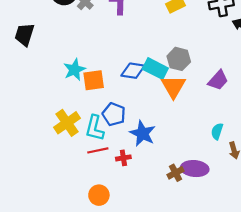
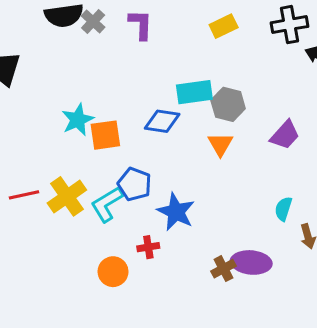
cyan rectangle: (155, 69) -> (194, 92), moved, turned -35
orange triangle: (173, 87) -> (220, 144), size x0.7
cyan L-shape: (95, 128) -> (107, 204), turned 45
red line: (98, 150) -> (24, 195), moved
orange circle: (99, 195) -> (113, 272), moved

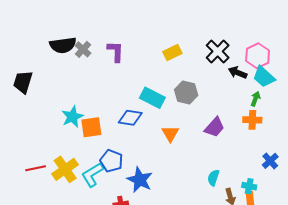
black cross: (290, 25) -> (218, 51), turned -35
cyan rectangle: (194, 92) -> (152, 98), turned 35
gray hexagon: (228, 104) -> (186, 93), moved

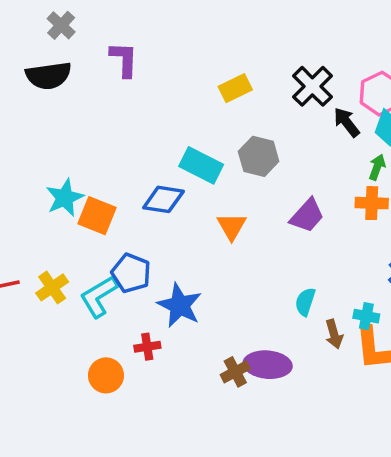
gray cross: (83, 49) -> (61, 25), moved
purple L-shape: (116, 51) -> (124, 59), moved
black arrow: (238, 73) -> (347, 122), turned 30
orange square: (91, 127) -> (97, 216), turned 30
yellow cross: (65, 169) -> (52, 287), size x0.7

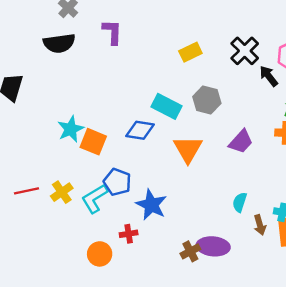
orange triangle: (232, 226) -> (188, 149), size x1.4

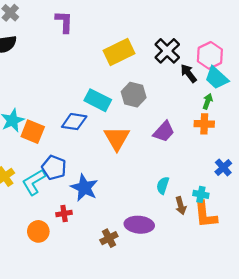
purple L-shape: (112, 32) -> (64, 22), moved
yellow rectangle: (190, 52) -> (119, 52), size x1.5
brown cross: (190, 251) -> (109, 238), moved

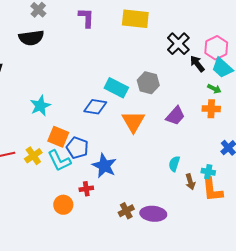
yellow rectangle: (119, 52) -> (135, 19), moved, turned 32
green arrow: (208, 101) -> (214, 89), turned 96
orange square: (33, 132) -> (58, 137), moved
cyan L-shape: (34, 182) -> (59, 161), turned -85
purple ellipse: (139, 225) -> (153, 214), moved

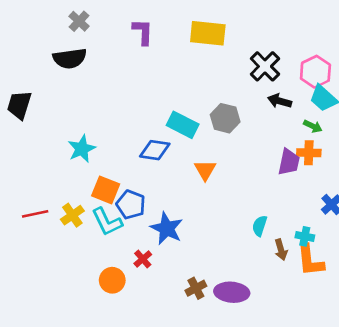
black arrow: (197, 64) -> (280, 101), moved, turned -36
purple trapezoid: (175, 116) -> (289, 162), moved, turned -30
orange triangle: (133, 122) -> (205, 170), size x0.7
red cross: (86, 189) -> (143, 259), turned -32

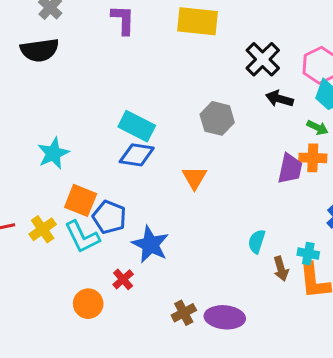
cyan rectangle: (183, 125) -> (137, 126), moved

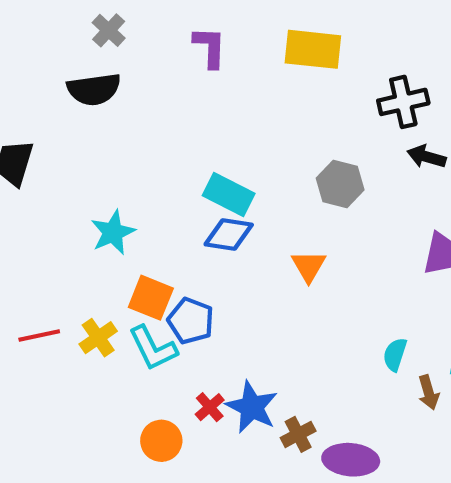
black cross: (263, 59) -> (403, 102), turned 32
blue star: (150, 244) -> (252, 407), moved
brown cross: (184, 313) -> (298, 434), moved

